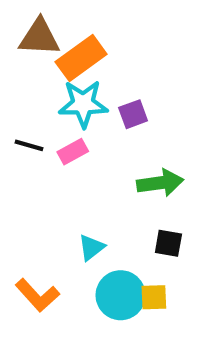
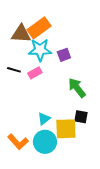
brown triangle: (39, 37) -> (21, 34), moved
green arrow: (160, 183) -> (77, 88), turned -120
cyan circle: (121, 295) -> (45, 142), moved
yellow square: (154, 297) -> (66, 129), moved, size x1.6

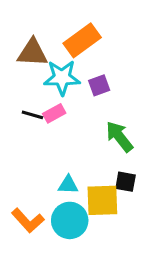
orange rectangle: (39, 28) -> (82, 40), moved
black line: (14, 70) -> (32, 115), moved
cyan triangle: (44, 119) -> (68, 185), turned 40

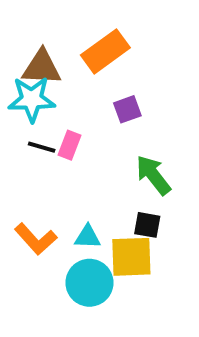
cyan star: (62, 78) -> (32, 99), moved
pink rectangle: (54, 113) -> (70, 145), turned -40
black square: (126, 182) -> (147, 225), moved
orange L-shape: (28, 220) -> (36, 239), moved

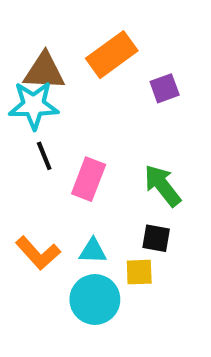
purple square: (127, 109) -> (165, 88), moved
pink rectangle: (70, 145) -> (89, 179), moved, size x1.4
black line: (42, 147) -> (44, 156), turned 52
yellow square: (131, 257) -> (139, 272), size x0.6

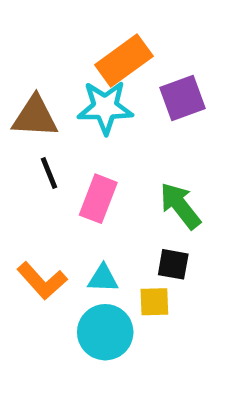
brown triangle: (44, 71) -> (35, 117), moved
purple square: (165, 88) -> (183, 98), size x1.4
cyan star: (34, 105) -> (105, 107), moved

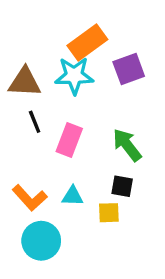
cyan circle: (105, 332) -> (41, 241), moved

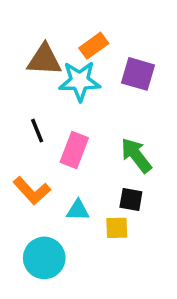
orange rectangle: (87, 43) -> (94, 46), size x0.7
purple square: (129, 69) -> (138, 74), turned 36
brown triangle: (25, 82) -> (44, 60), moved
orange L-shape: (30, 198) -> (32, 191), moved

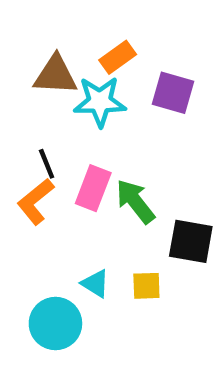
green arrow: (136, 155) -> (135, 201), moved
orange L-shape: (32, 191) -> (35, 201), moved, turned 93
black square: (131, 200) -> (191, 241), moved, size x1.5
cyan triangle: (78, 210) -> (95, 284), moved, turned 30

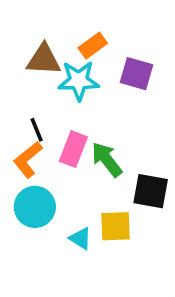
cyan triangle: (95, 284) -> (80, 238), moved
yellow square: (146, 286) -> (116, 226), size x1.4
cyan circle: (55, 324) -> (35, 207), moved

